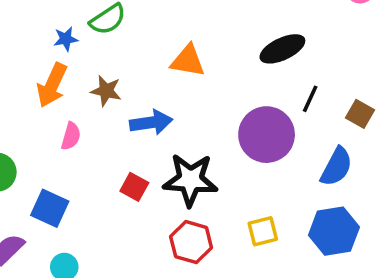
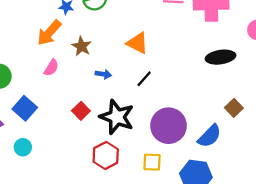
black ellipse: (282, 49) -> (221, 57), moved
black line: (310, 99) -> (144, 79), moved
blue arrow: (151, 122) -> (103, 74), size x0.6
purple circle: (267, 135) -> (169, 126), moved

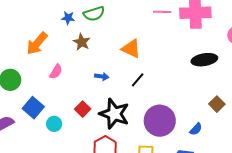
orange arrow: (49, 33) -> (37, 43), moved
brown star: (81, 46) -> (82, 42), moved
blue semicircle: (209, 136) -> (196, 129), size x0.6
cyan circle: (23, 147) -> (54, 124), moved

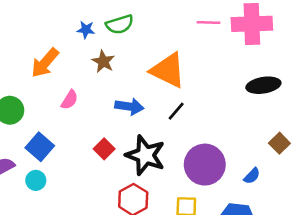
orange triangle: (131, 49) -> (168, 70), size x1.4
blue arrow: (102, 76) -> (129, 106), size x1.5
cyan circle: (54, 124) -> (36, 180), moved

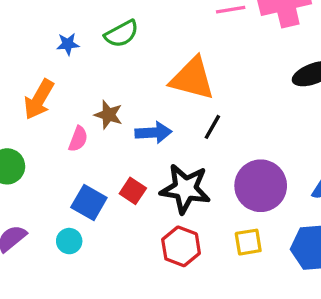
blue star: (86, 30) -> (68, 44), moved
brown star: (103, 61) -> (108, 115), moved
blue square: (40, 147) -> (89, 202), moved
cyan circle: (36, 180) -> (69, 241), moved

